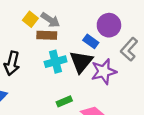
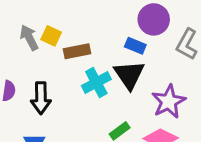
gray arrow: (50, 20) -> (29, 38), moved, turned -138
purple star: (104, 72) -> (169, 102), moved

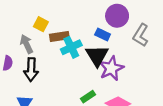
gray arrow: (29, 38) -> (26, 44), moved
cyan cross: (96, 83) -> (71, 47), moved
purple star: (169, 102) -> (111, 68), moved

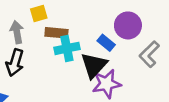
yellow square: (41, 24) -> (39, 14), turned 32

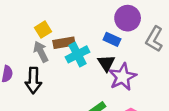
gray arrow: (17, 32) -> (41, 52), moved
black triangle: (94, 65) -> (106, 63), size x0.7

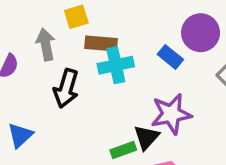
gray arrow: (41, 52) -> (46, 45), moved
black triangle: (106, 63) -> (146, 137), moved
black arrow: (33, 80) -> (66, 88), moved

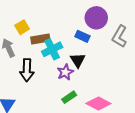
purple star: (171, 114) -> (65, 72), moved, size x0.7
black triangle: (146, 137) -> (78, 60), moved

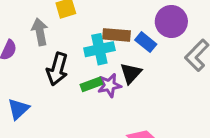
brown rectangle: (40, 39) -> (117, 35), moved
green rectangle: (69, 97) -> (91, 84), moved

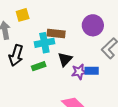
blue rectangle: (146, 42) -> (92, 71), moved, turned -40
purple star: (109, 85) -> (79, 72), moved

